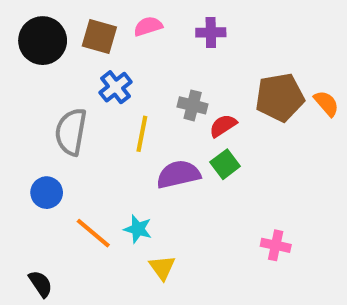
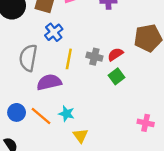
gray cross: (193, 105) -> (94, 57), moved
purple semicircle: (178, 174) -> (49, 82), moved
blue circle: (47, 193) -> (17, 112), moved

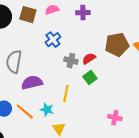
blue cross: (54, 32) -> (53, 40), moved
yellow line: (69, 59) -> (66, 94), moved

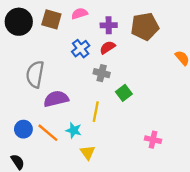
purple cross: (83, 13) -> (109, 25), moved
brown pentagon: (117, 45) -> (145, 26), moved
red semicircle: (89, 59) -> (107, 47), moved

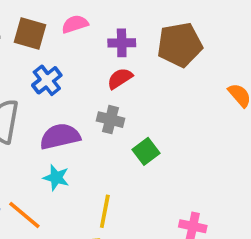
blue cross: (81, 49) -> (47, 80), moved
purple semicircle: (56, 99) -> (60, 136), moved
yellow line: (96, 112) -> (105, 211), moved
cyan star: (74, 130) -> (56, 178), moved

